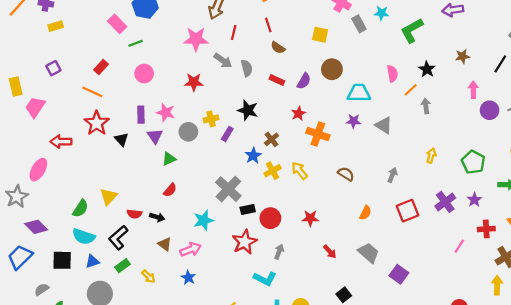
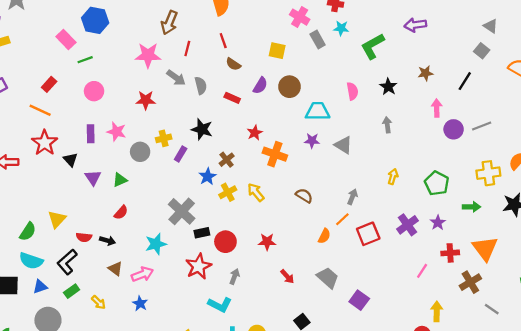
purple semicircle: (304, 81) -> (260, 86), moved
orange line: (411, 90) -> (342, 219), moved
purple triangle: (155, 136) -> (93, 178), moved
yellow arrow: (497, 285) -> (437, 311), moved

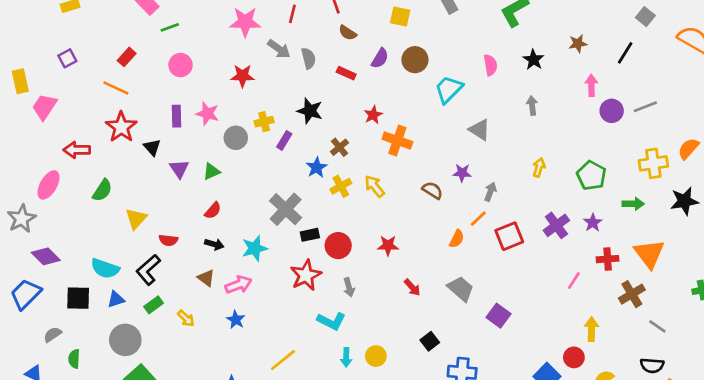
cyan trapezoid: (318, 111) -> (449, 89), turned -45
purple star: (312, 141) -> (462, 173), moved
green semicircle: (28, 232) -> (102, 190), moved
black arrow: (108, 241) -> (214, 244), moved
gray arrow: (234, 277) -> (349, 287), turned 144

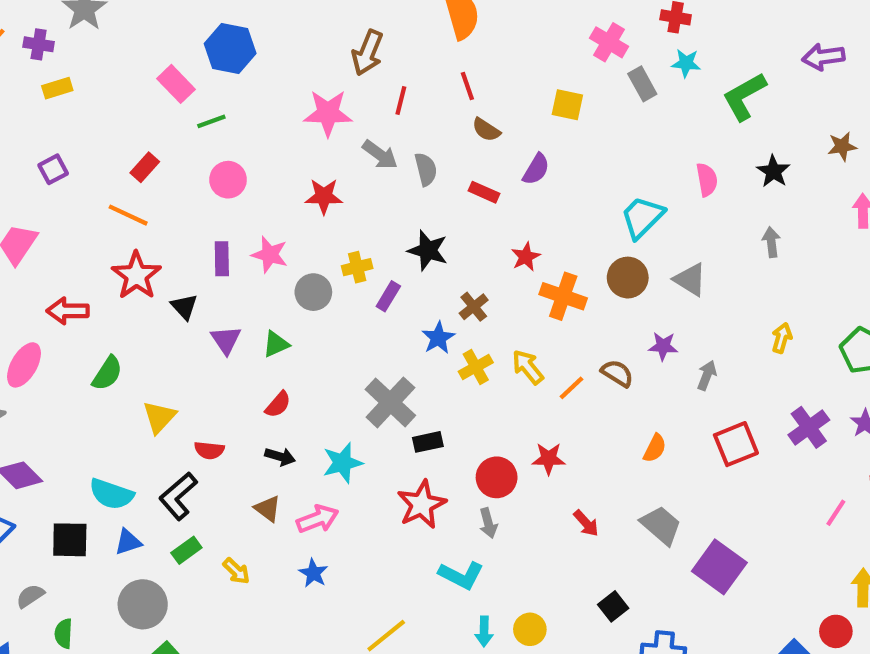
brown circle: (415, 60) -> (628, 278), moved
orange line: (478, 219) -> (571, 388), moved
red circle: (338, 246) -> (497, 477), moved
purple square: (498, 316) -> (719, 567), size x1.4

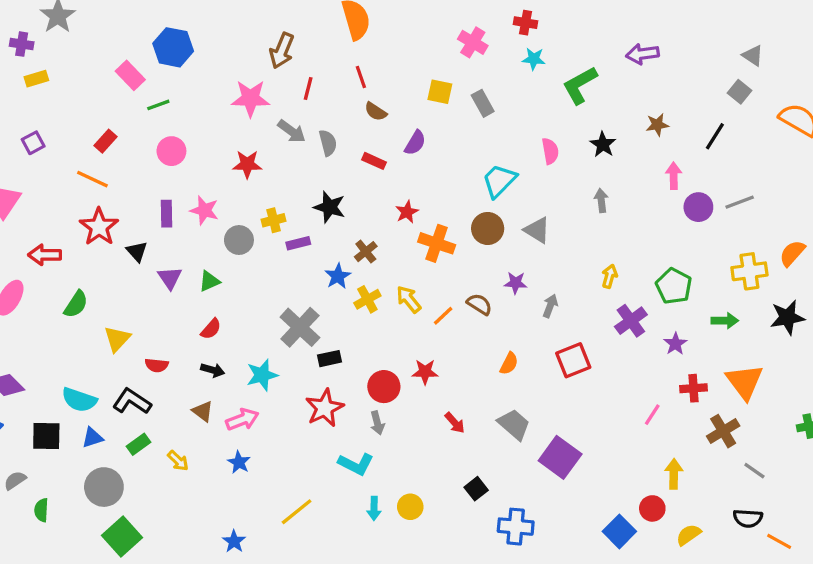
gray rectangle: (642, 84) -> (483, 103), moved
purple rectangle: (388, 296) -> (298, 243), turned 45
purple cross: (809, 427) -> (631, 321), moved
black L-shape: (178, 496) -> (132, 401), turned 75

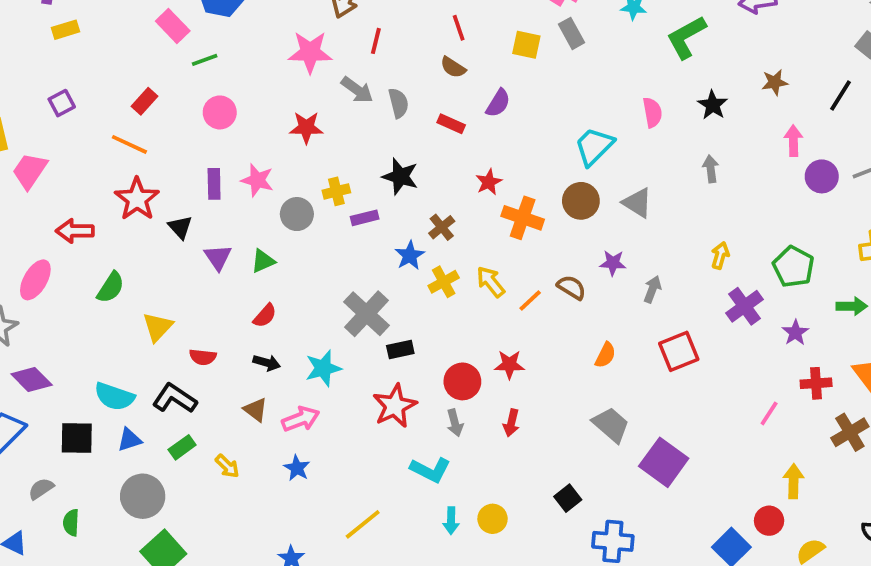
red line: (361, 77) -> (459, 28), moved
gray rectangle: (483, 103) -> (572, 33), moved
red arrow: (455, 423) -> (511, 423), moved, turned 55

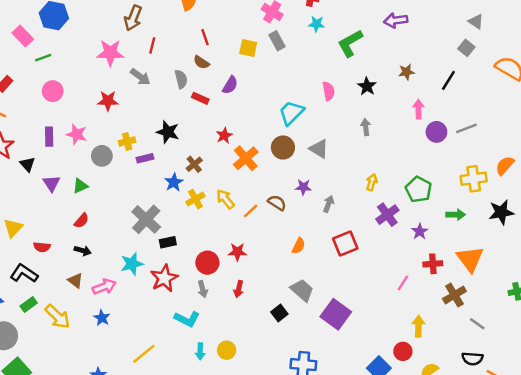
gray semicircle: (398, 103) -> (181, 79), moved
orange cross: (523, 218) -> (246, 158), turned 30
cyan star: (323, 368) -> (132, 264), moved
yellow arrow: (227, 466) -> (57, 317), size x1.6
black square: (568, 498) -> (279, 313), moved

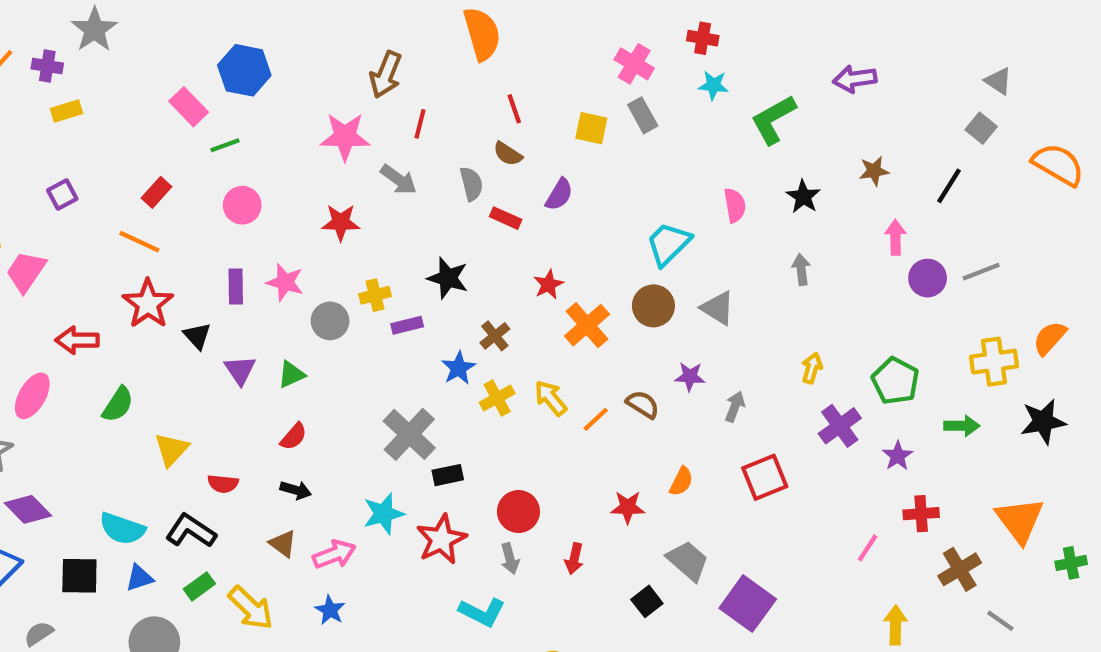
red star: (237, 252) -> (628, 507), moved
orange triangle: (470, 259) -> (1020, 520), moved

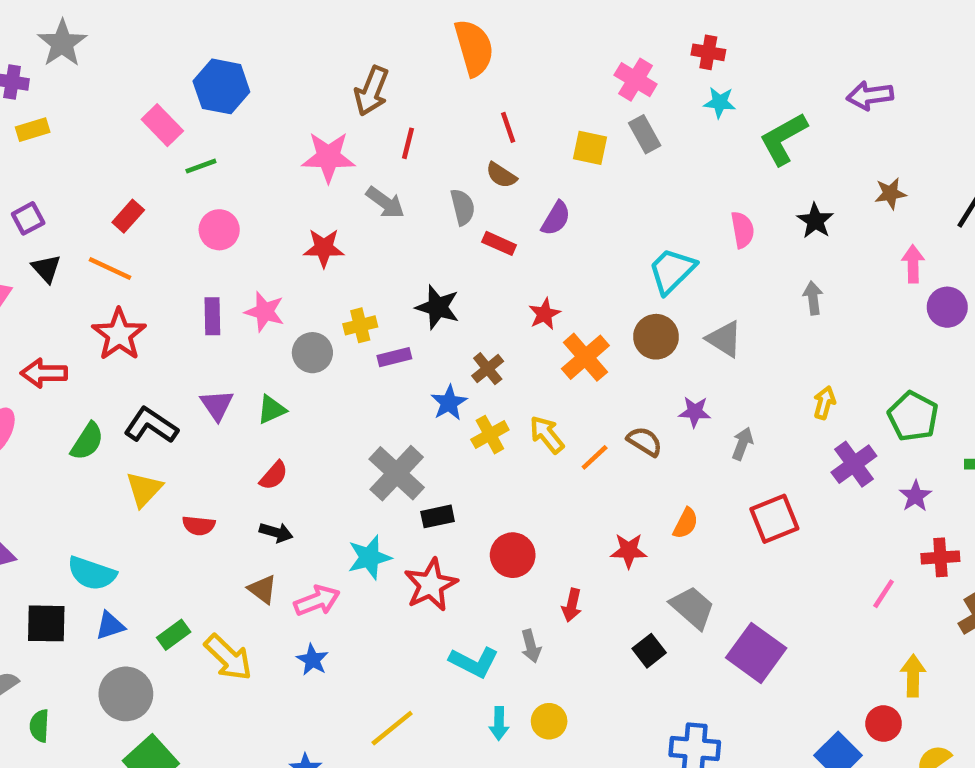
black triangle: (197, 336) -> (46, 268), moved
black L-shape: (191, 531) -> (151, 425), moved
gray arrow: (510, 559) -> (531, 646), moved

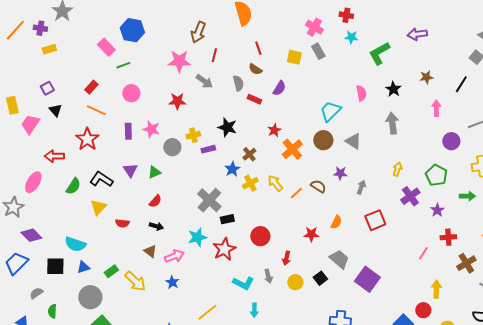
orange line: (110, 268) -> (96, 110), moved
gray arrow: (813, 298) -> (392, 123), size x1.5
purple circle: (947, 307) -> (451, 141), moved
yellow circle: (549, 721) -> (295, 282), moved

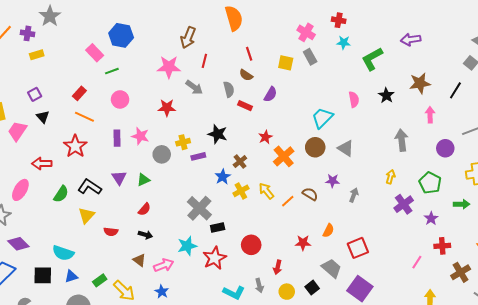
brown star: (426, 77) -> (420, 83), size x1.5
gray arrow: (392, 123) -> (402, 140), moved
red square: (375, 220) -> (358, 248), moved

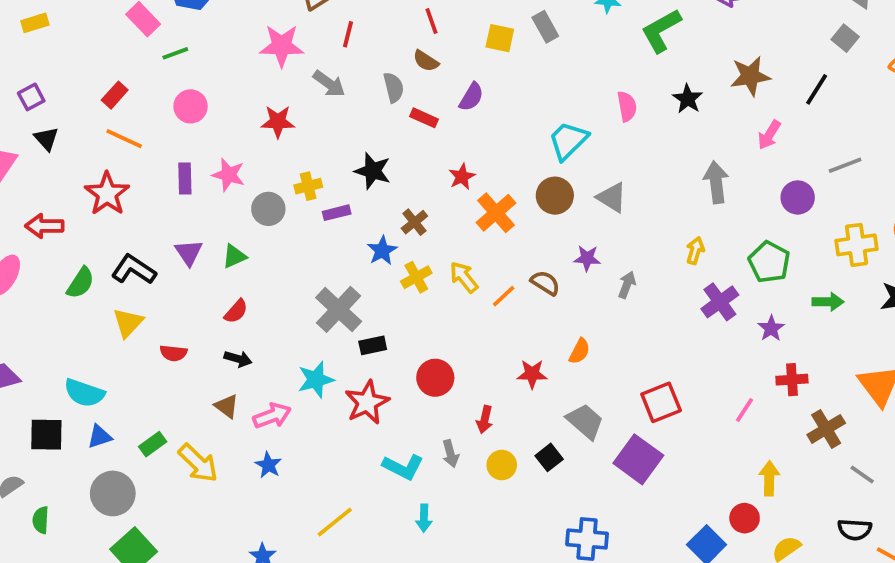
pink arrow: (430, 115) -> (769, 135), turned -147
red square: (358, 248) -> (661, 402), moved

